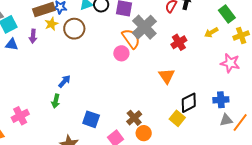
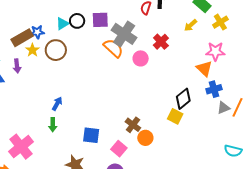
pink circle: (121, 53) -> (141, 58), moved
orange triangle: (167, 76) -> (204, 69), moved
pink cross: (20, 116) -> (21, 147), size x1.4

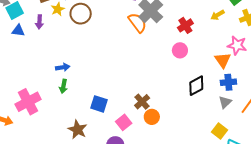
pink circle: (141, 58) -> (180, 50), moved
blue arrow: (57, 104) -> (63, 67), moved, turned 40
gray triangle: (223, 108) -> (225, 102), moved, turned -32
yellow square: (175, 116) -> (220, 131), moved

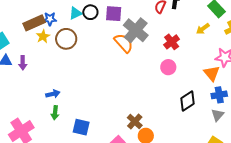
purple arrow: (39, 22) -> (23, 63), moved
blue square: (99, 104) -> (81, 127), moved

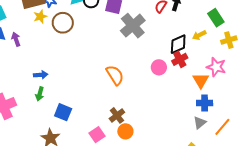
red cross: (172, 42) -> (180, 59), moved
orange semicircle: (124, 43) -> (115, 75), moved
purple arrow: (23, 63) -> (16, 39), turned 152
black diamond: (188, 101) -> (178, 44), moved

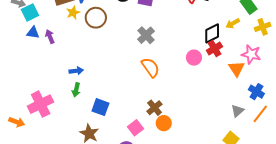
gray cross: (133, 26) -> (146, 35), moved, size x0.7
blue cross: (205, 103) -> (256, 92), moved, turned 35

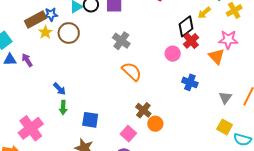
blue arrow: (76, 71) -> (59, 89), turned 64
blue cross: (256, 92) -> (190, 82), moved

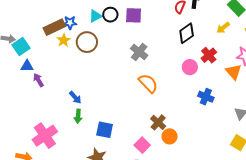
black diamond: (186, 26) -> (187, 33), moved
purple arrow: (27, 60) -> (38, 80), moved

